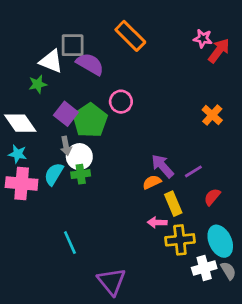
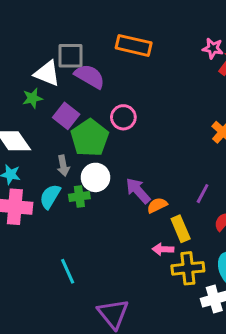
orange rectangle: (130, 36) -> (134, 45), turned -32
purple square: (66, 114) -> (66, 116), moved
white circle: (79, 157) -> (96, 177), moved
purple arrow: (163, 166) -> (138, 191), moved
purple line: (193, 171) -> (203, 194), turned -30

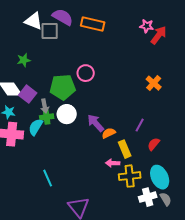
white triangle: (47, 73) -> (34, 21), moved
purple semicircle: (90, 76) -> (63, 17), moved
purple square: (66, 116) -> (28, 94), moved
green pentagon: (90, 138) -> (63, 87), turned 30
green cross: (79, 196) -> (47, 117), moved

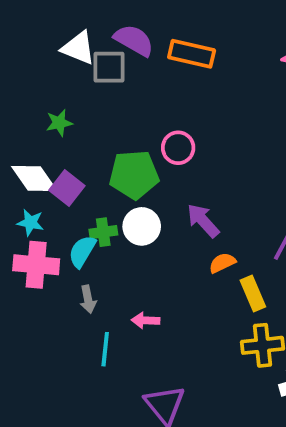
gray arrow: (45, 106) -> (88, 299), moved
purple arrow: (96, 123) -> (203, 221), moved
pink arrow: (113, 163) -> (145, 320), moved
cyan line: (48, 178) -> (105, 349), turned 30

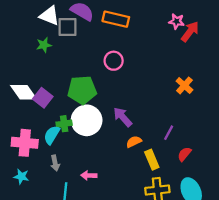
green star: (59, 123) -> (44, 45), moved
pink circle: (178, 148) -> (114, 61), moved
cyan star: (30, 223) -> (21, 177), moved
white circle: (142, 226) -> (87, 120), size x1.4

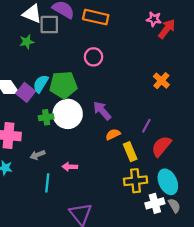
cyan semicircle: (52, 135) -> (41, 84), moved
red semicircle: (184, 154) -> (161, 146), size x1.5
gray arrow: (55, 163) -> (38, 155), turned 80

